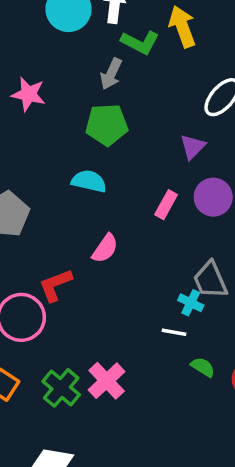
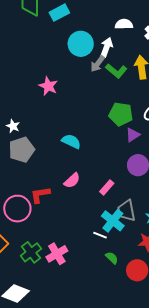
gray arrow: (111, 74) -> (98, 64), moved
green pentagon: (107, 125) -> (121, 114), moved
pink rectangle: (166, 205) -> (107, 187), moved
cyan cross: (191, 303) -> (113, 221), size x1.6

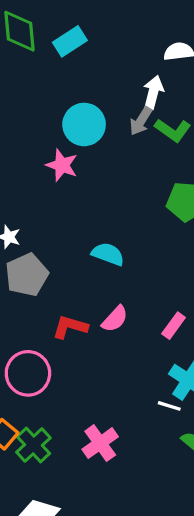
cyan circle: (81, 44) -> (84, 124), moved
red L-shape: (40, 195) -> (70, 327), moved, turned 30
green cross: (31, 252) -> (33, 445), moved

